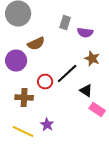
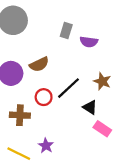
brown semicircle: (36, 44) -> (39, 64), moved
brown star: (92, 59) -> (102, 81), moved

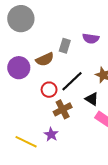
gray rectangle: (66, 30) -> (65, 46), moved
brown cross: (20, 115) -> (63, 109), moved, turned -30

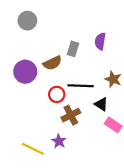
gray circle: (21, 19) -> (27, 21), size x0.7
purple semicircle: (91, 38) -> (100, 41), turned 91
black line: (72, 81) -> (81, 86), turned 45

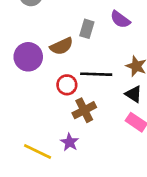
purple semicircle: (100, 41) -> (120, 19), turned -63
black triangle: (101, 104) -> (134, 94), moved

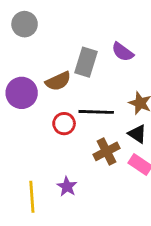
gray rectangle: (87, 29) -> (86, 62), size x1.4
brown cross: (84, 110) -> (106, 151), moved
yellow line: (38, 152) -> (32, 197), turned 60

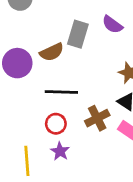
black line: (96, 112) -> (61, 92), moved
red circle: (64, 124) -> (56, 124), moved

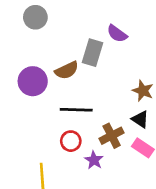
purple semicircle: (112, 25) -> (117, 34), moved
purple star: (60, 151) -> (94, 160), moved

